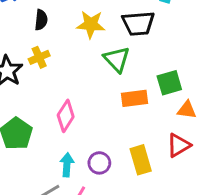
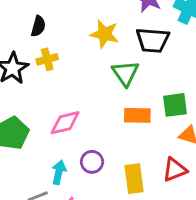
black semicircle: (41, 20) -> (38, 26), moved
pink diamond: (66, 116) -> (65, 123), turned 36
purple circle: (99, 163) -> (92, 162), moved

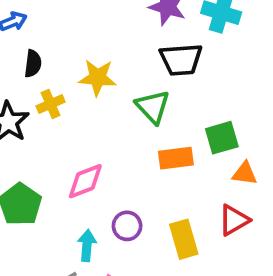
yellow star: (104, 34) -> (98, 78), moved

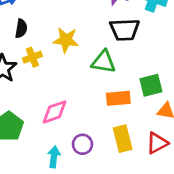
green triangle: (153, 107) -> (104, 62), turned -40
yellow rectangle: (184, 239) -> (123, 139), moved

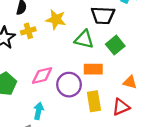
green square: (151, 85) -> (115, 45), moved, turned -30
purple circle: (82, 144) -> (69, 85), moved, size x1.5

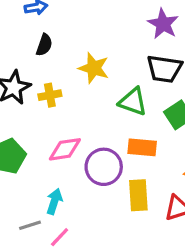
yellow cross: (28, 31) -> (50, 95), moved

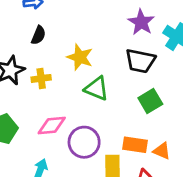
green triangle: (133, 102) -> (97, 88), moved
orange rectangle: (142, 147) -> (135, 145), moved

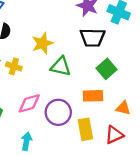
yellow star: (80, 57) -> (42, 43), turned -30
yellow cross: (41, 78) -> (14, 66), turned 35
orange rectangle: (135, 145) -> (93, 96), moved

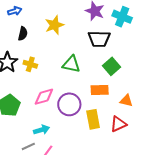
yellow star: (42, 43) -> (54, 25), moved
cyan arrow: (26, 141) -> (42, 130), turned 63

